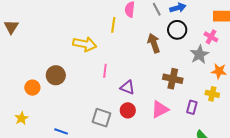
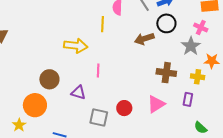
brown arrow: (154, 43) -> (144, 39), turned -84
purple triangle: (127, 87) -> (78, 93), moved
orange circle: (32, 88) -> (35, 105), moved, size x1.5
yellow cross: (212, 94) -> (198, 77), moved

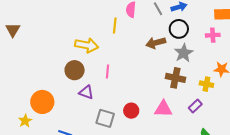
pink cross: (201, 27) -> (213, 35), turned -32
gray star: (191, 46) -> (184, 53), moved
brown circle: (49, 79) -> (75, 70), moved
purple rectangle: (188, 99) -> (195, 106), turned 32
pink triangle: (156, 104) -> (163, 109), turned 30

